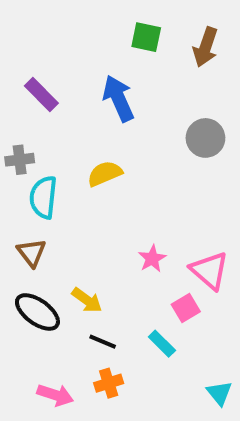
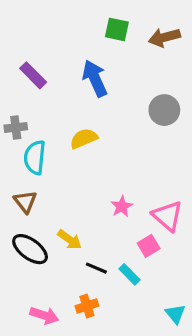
brown arrow: (205, 47) -> (164, 37), turned 56
black line: (103, 342) -> (96, 268), moved

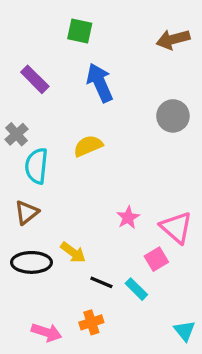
green square: (117, 29) -> (80, 31), moved
gray cross: (16, 127) -> (17, 134), turned -35
brown triangle: (25, 202) -> (26, 212), turned 30
black ellipse: (30, 249) -> (31, 262), turned -36

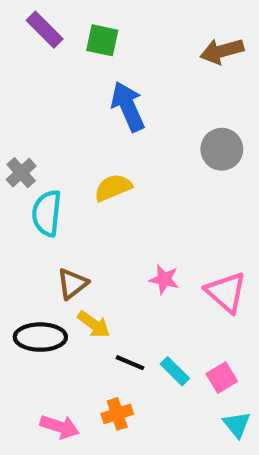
purple rectangle: (35, 79) -> (45, 30), moved
brown triangle: (26, 212) -> (72, 284), moved
pink star: (128, 217) -> (164, 279), turned -30
pink square: (156, 259) -> (222, 378), moved

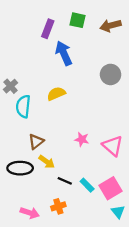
purple rectangle: (45, 30) -> (48, 29), moved, turned 66
green square: (102, 40) -> (78, 20), moved
pink square: (222, 378) -> (111, 188), size x1.5

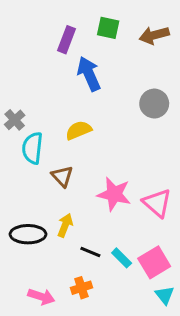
pink star: (82, 139) -> (114, 194), size x1.6
brown triangle: (36, 142) -> (62, 176), moved, turned -35
yellow arrow: (47, 162) -> (65, 225), turned -105

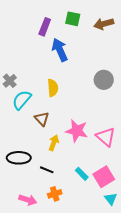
gray circle: (154, 104) -> (104, 80), moved
yellow semicircle: (78, 130) -> (53, 88), turned 108
cyan semicircle: (32, 148) -> (22, 100), turned 35
yellow arrow: (65, 225) -> (54, 143), moved
black line: (90, 252) -> (47, 170), moved

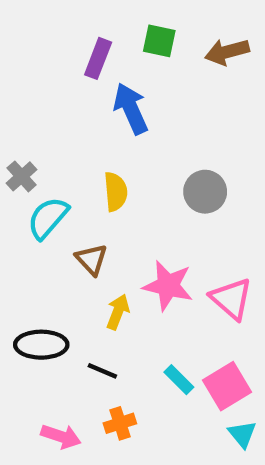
gray circle: (104, 80) -> (205, 192), moved

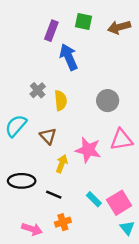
gray cross: (22, 176) -> (38, 90), moved
cyan semicircle: (48, 218) -> (16, 126), moved
pink triangle: (231, 299) -> (121, 140), moved, turned -50

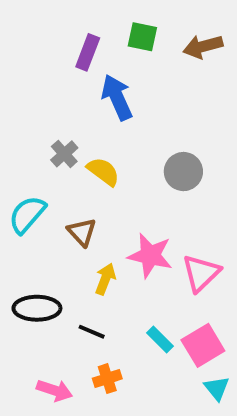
yellow semicircle: (61, 101) -> (103, 172), turned -48
pink triangle: (121, 140) -> (201, 273), moved, turned -35

